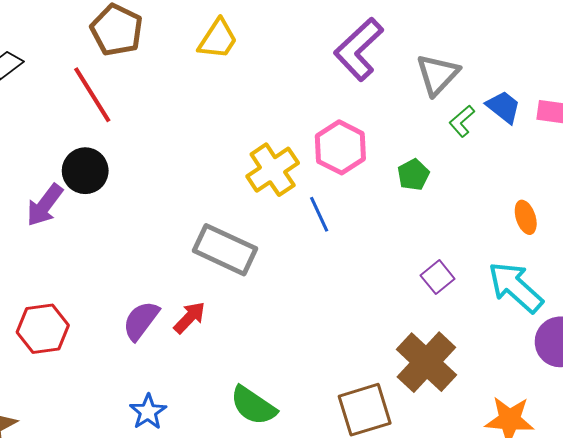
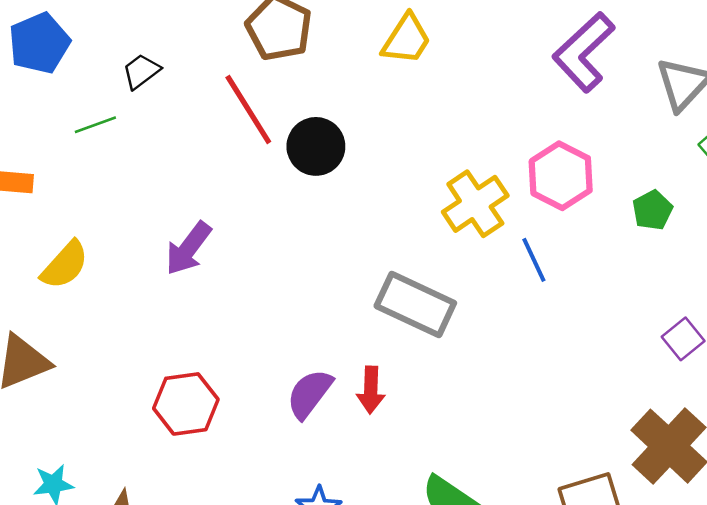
black circle: (85, 171) -> (316, 146), moved
red arrow: (190, 318) -> (371, 390), turned 138

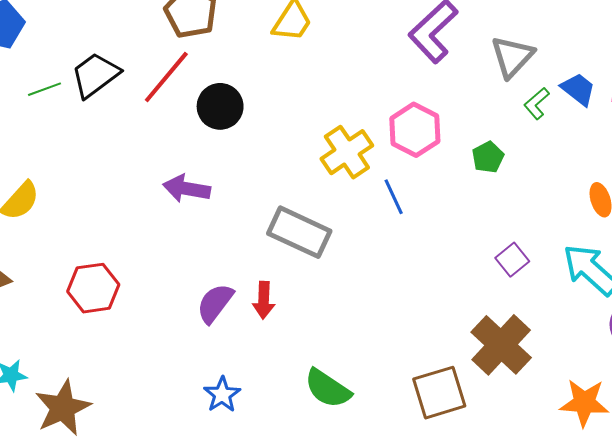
black trapezoid: (141, 71) -> (95, 75), moved, size x1.6
red line: (248, 109) -> (166, 77), turned 72
purple arrow: (188, 248) -> (187, 189), moved, turned 63
red hexagon: (186, 404) -> (93, 288), moved

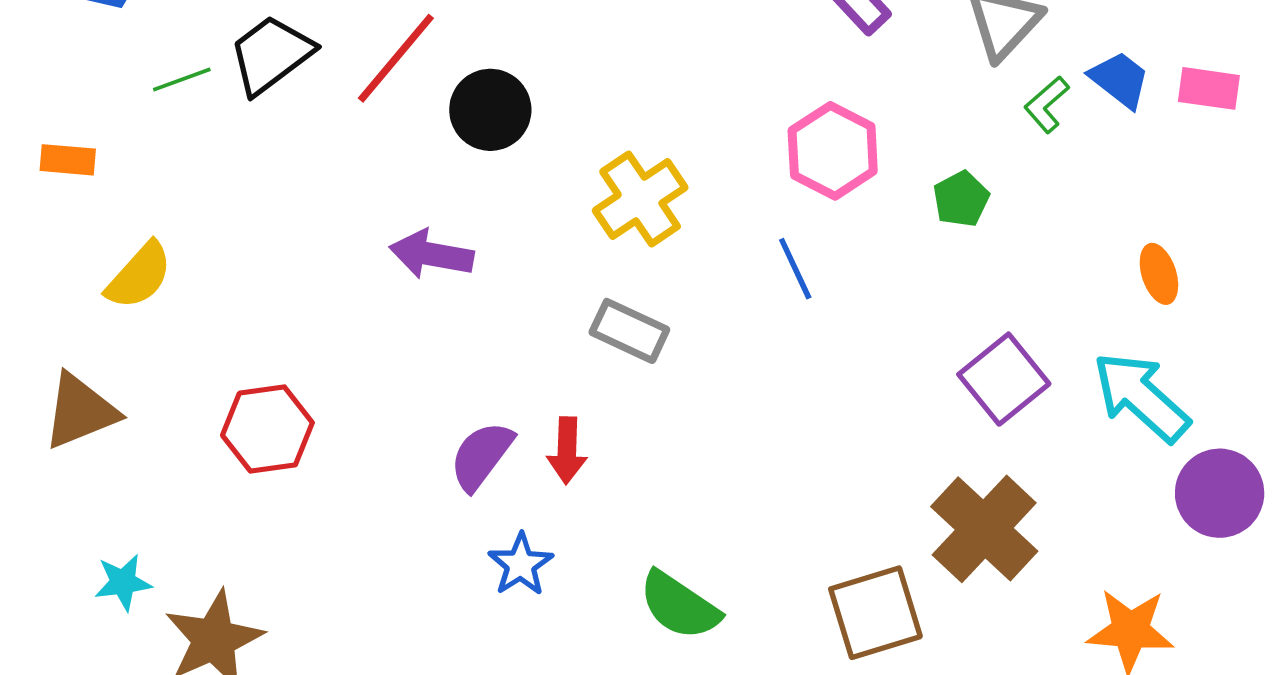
yellow cross: (347, 152) -> (640, 199), moved
gray rectangle: (299, 232) -> (629, 331), size x0.7
purple square: (512, 260) -> (1004, 379), size x1.5
blue star: (222, 395) -> (521, 565), moved

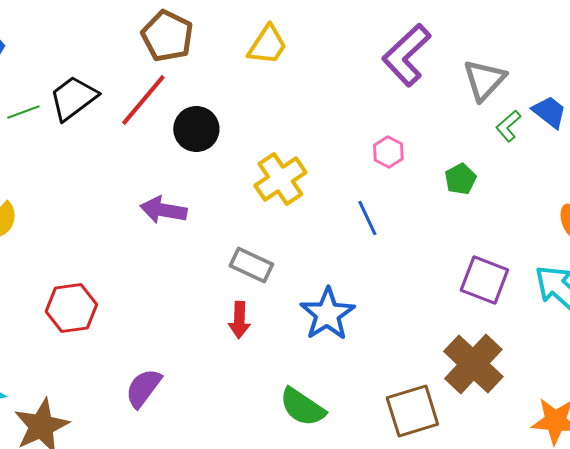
pink hexagon: (833, 151) -> (388, 152), size x0.6
gray rectangle: (629, 331) -> (251, 265), moved
purple square: (1004, 379) -> (484, 280), turned -30
purple semicircle: (481, 456) -> (143, 388), moved
blue star: (521, 565) -> (327, 314), moved, size x1.5

